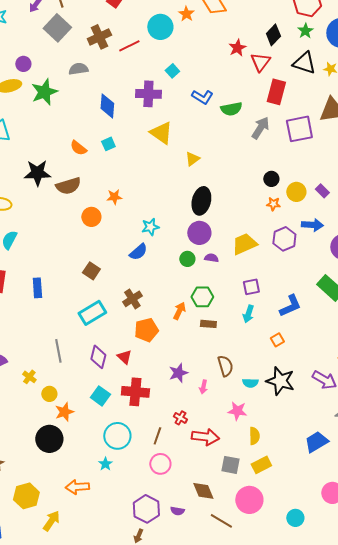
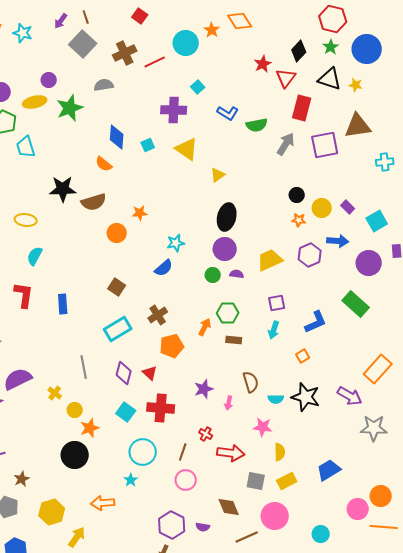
blue diamond: (107, 106) -> (117, 137), moved
cyan square: (108, 144) -> (148, 145), moved
blue trapezoid: (316, 442) -> (329, 470), moved
brown line: (221, 521) -> (247, 537), turned -55

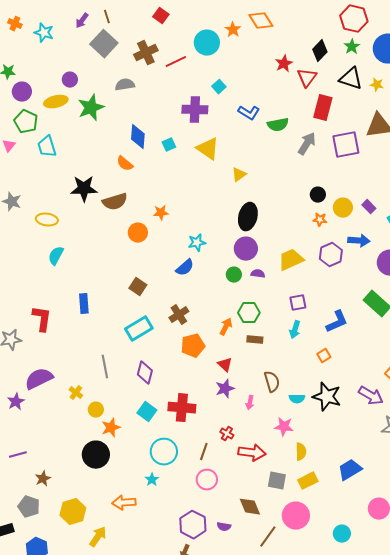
red L-shape: (24, 295) -> (42, 319), moved
red triangle: (150, 373) -> (225, 365), moved
brown line: (247, 537) -> (268, 537), turned -30

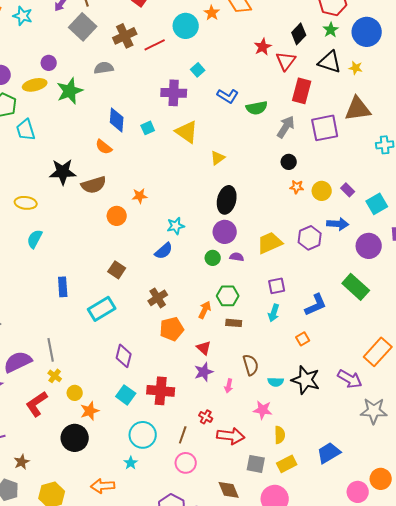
black circle: (318, 195) -> (289, 162), moved
orange star: (320, 220) -> (297, 187), moved
red L-shape: (42, 319) -> (37, 404), moved, turned -132
cyan rectangle: (139, 329) -> (102, 309), moved
gray line: (105, 367) -> (51, 350), moved

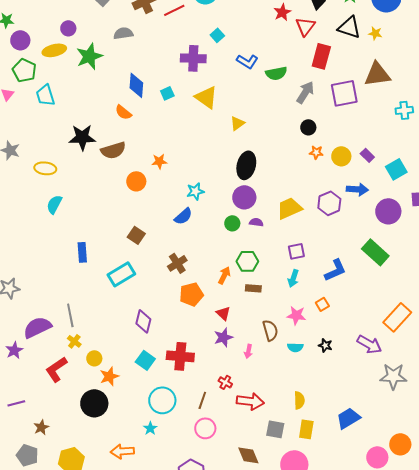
black star: (306, 380) -> (325, 345), size x0.5
pink star: (263, 410) -> (296, 315), moved
yellow rectangle: (287, 464) -> (306, 429), turned -54

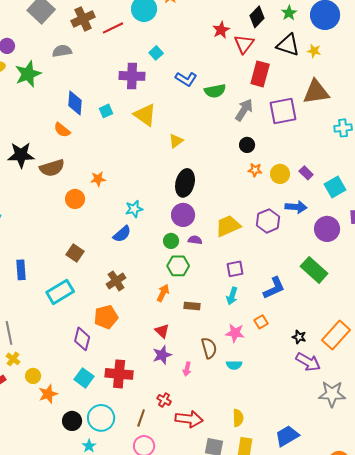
green hexagon: (247, 261) -> (178, 266), moved
orange pentagon: (191, 294) -> (106, 317), moved
black star: (325, 345) -> (299, 337), moved
black circle: (94, 403) -> (72, 421), moved, size x0.7

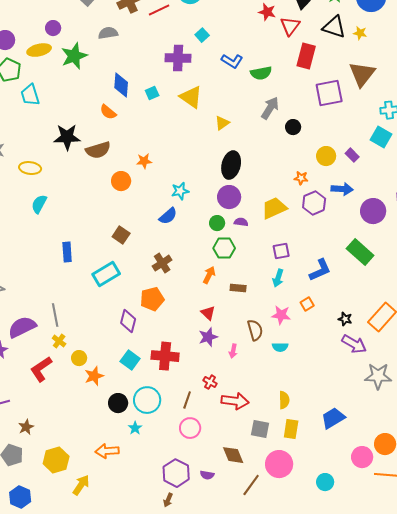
red star: (221, 30) -> (267, 12), turned -30
brown triangle: (316, 92) -> (362, 74), turned -44
gray arrow: (244, 110) -> (270, 108), moved
orange star: (255, 170) -> (301, 178), moved
cyan square: (335, 187) -> (381, 137), moved, turned -30

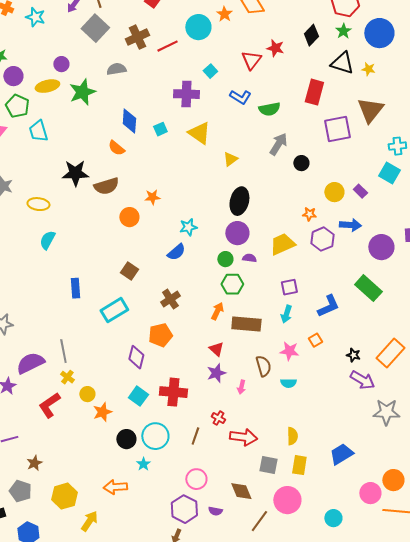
red triangle: (290, 26) -> (251, 60), moved
brown rectangle: (238, 288) -> (246, 324), size x1.8
pink circle: (190, 428) -> (196, 479), moved

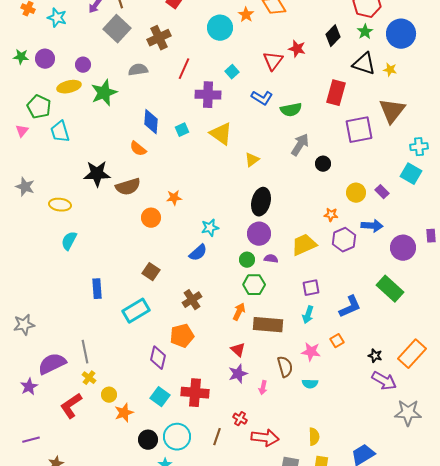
red line: (167, 46) -> (184, 69), moved, turned -40
purple circle: (13, 76) -> (45, 59), moved

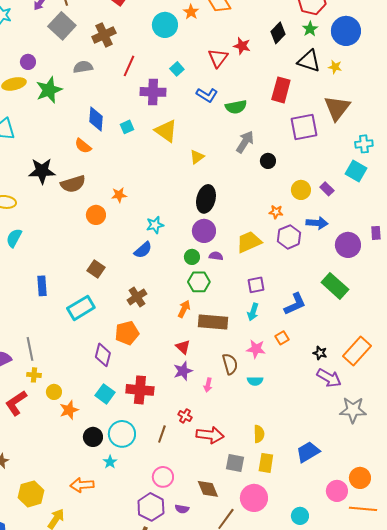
yellow cross: (89, 378) -> (34, 375), turned -32

